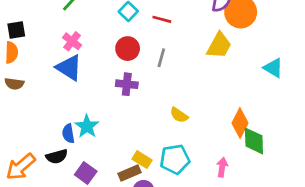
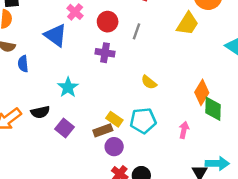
pink cross: (72, 41) -> (75, 12), moved
blue semicircle: (68, 133) -> (23, 64), moved

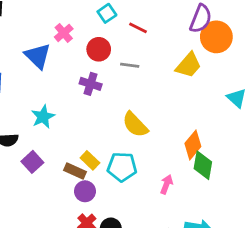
gray line: (137, 31) -> (130, 65), turned 70
yellow semicircle: (149, 82) -> (135, 125), size x1.5
brown rectangle: (103, 130) -> (75, 171), turned 36

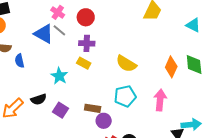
gray line: (130, 65) -> (59, 30), moved, turned 48
yellow rectangle: (90, 160) -> (84, 63), moved
green diamond: (203, 165) -> (194, 64), moved
pink arrow: (166, 184) -> (160, 100), size x1.5

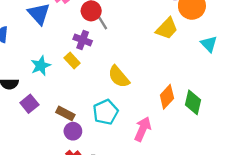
cyan triangle: (193, 25) -> (209, 44), moved
gray line: (59, 30) -> (102, 22), moved
cyan pentagon: (125, 96) -> (106, 112), turned -30

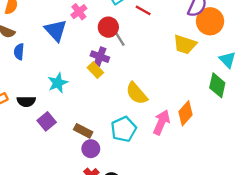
yellow trapezoid: (167, 29) -> (185, 44), turned 65
yellow rectangle: (72, 61) -> (95, 70), moved
green diamond: (193, 102) -> (217, 85), moved
pink arrow: (143, 129) -> (161, 122), moved

